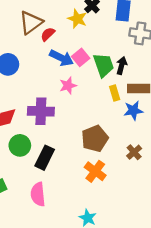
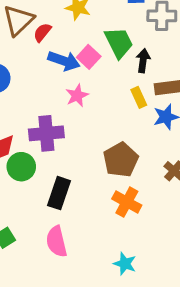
green trapezoid: (104, 65) -> (119, 43), moved
green circle: (20, 145) -> (21, 167), moved

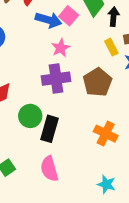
purple cross: (46, 133) -> (56, 79), moved
brown pentagon: (121, 160) -> (97, 82), moved
green circle: (21, 167) -> (30, 116), moved

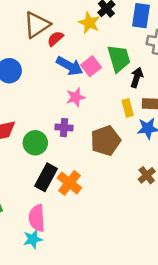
purple cross: (56, 79) -> (64, 128), size x0.6
green circle: (30, 116) -> (35, 143), moved
orange cross: (106, 134) -> (69, 183), moved
cyan star: (106, 184) -> (33, 239), moved, turned 30

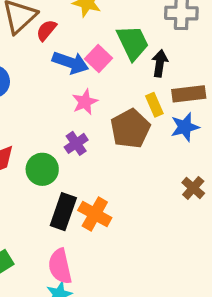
purple cross: (64, 128) -> (76, 143), turned -30
brown pentagon: (106, 141) -> (130, 129), moved

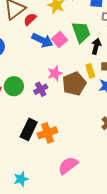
pink star: (85, 102) -> (55, 73), moved
green circle: (42, 169) -> (14, 86), moved
orange cross: (95, 214) -> (47, 133), turned 36
pink semicircle: (60, 266) -> (68, 166), moved, turned 60

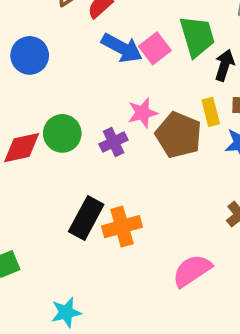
brown pentagon: (74, 84) -> (179, 135), turned -30
pink semicircle: (68, 166) -> (192, 271), moved

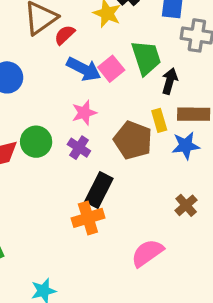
pink star: (143, 113) -> (84, 113), moved
purple cross: (114, 142) -> (79, 148), turned -30
black rectangle: (86, 218) -> (99, 190), moved

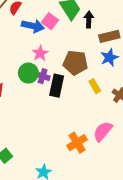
yellow rectangle: (159, 120) -> (95, 86), moved
green circle: (36, 142) -> (28, 73), moved
black rectangle: (99, 190) -> (57, 86), moved
orange cross: (88, 218) -> (77, 143), moved

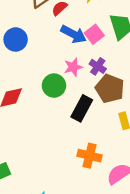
purple cross: (43, 76) -> (98, 66), moved
orange cross: (77, 143) -> (90, 156), moved, turned 30

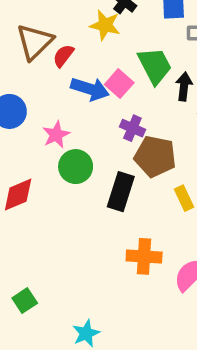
pink star: (73, 67) -> (56, 135), moved

